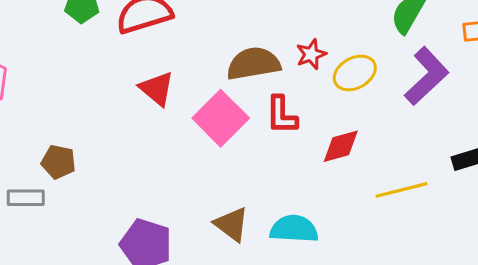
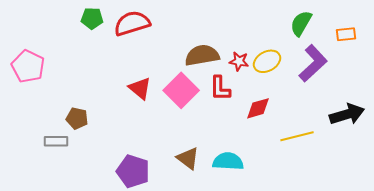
red star: (311, 54) -> (239, 61), moved, turned 30
red triangle: (157, 89) -> (140, 88), moved

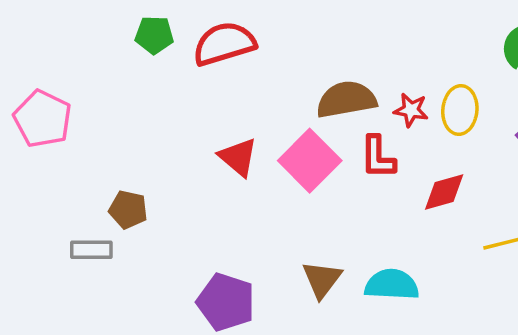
yellow ellipse: (267, 61) -> (460, 110), turned -56
brown triangle: (188, 158) -> (322, 279), turned 30

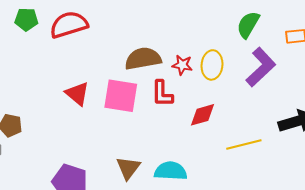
pink square: (310, 161) -> (121, 96), turned -36

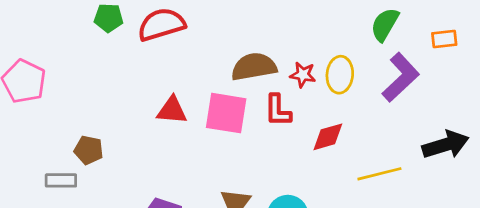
red triangle: (77, 94) -> (172, 110), turned -35

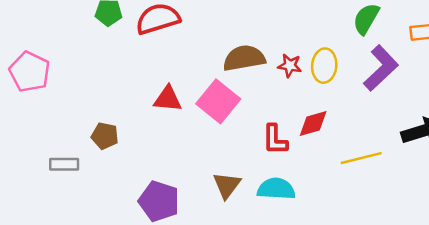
red L-shape: (278, 110) -> (275, 140), moved
pink square: (226, 113) -> (218, 101), turned 30
brown pentagon: (89, 150) -> (105, 136), moved

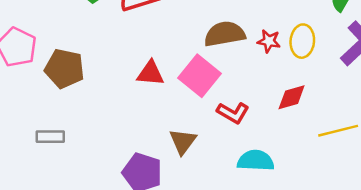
brown pentagon: (105, 136) -> (64, 69), moved, size x1.5
red L-shape: (275, 140) -> (233, 113), moved, turned -60
brown triangle: (227, 185) -> (183, 141), moved

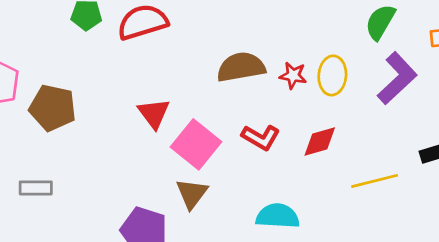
red triangle: (151, 73) -> (154, 113), turned 48
pink square: (200, 76) -> (196, 144), moved
red L-shape: (233, 113) -> (261, 137), moved

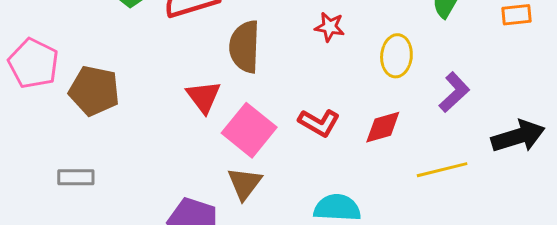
brown semicircle: (241, 67) -> (245, 47), moved, turned -78
red star: (293, 75) -> (330, 27), moved
purple L-shape: (397, 78) -> (454, 92), moved, size x0.7

